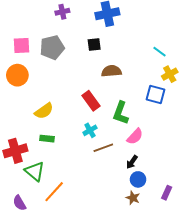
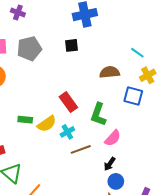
purple cross: (62, 12) -> (18, 12), moved, turned 32
brown semicircle: (111, 71) -> (110, 72), moved
yellow semicircle: (44, 111) -> (47, 124), moved
green rectangle: (47, 139) -> (25, 120), moved

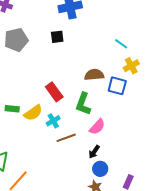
brown semicircle: (110, 72) -> (94, 75), moved

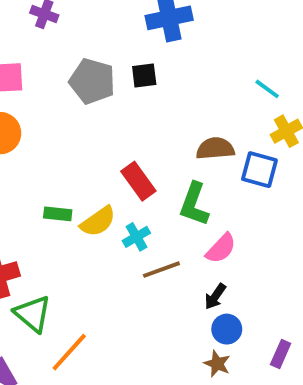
gray pentagon: (16, 40) -> (92, 81), moved, turned 30

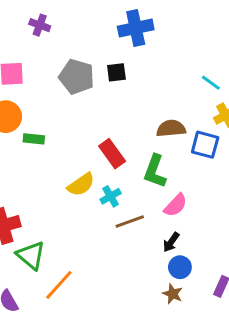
green rectangle: (58, 214) -> (34, 139), moved

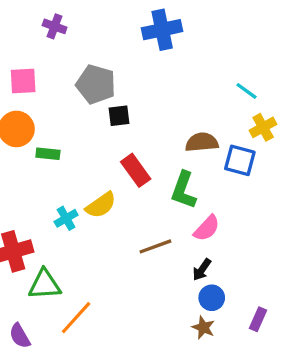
black square: (116, 72) -> (119, 116), moved
cyan cross: (111, 196) -> (66, 218), moved
green triangle: (31, 255) -> (45, 285), turned -44

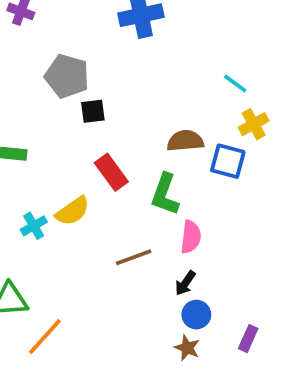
pink semicircle: (207, 228) -> (191, 237), turned -36

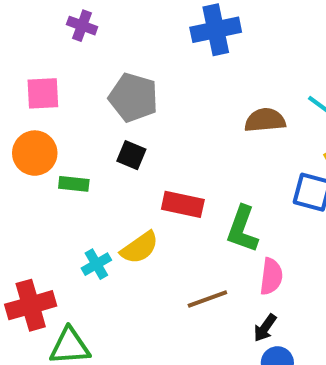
black square: (93, 111) -> (131, 155), moved, turned 30
brown semicircle: (185, 141) -> (265, 120), moved
red rectangle: (111, 172) -> (183, 204), turned -42

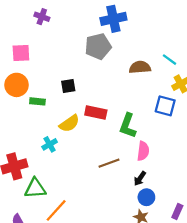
gray pentagon: (133, 98) -> (98, 46), moved, turned -30
black square: (131, 155) -> (68, 86), turned -32
yellow semicircle: (140, 248) -> (69, 123), moved

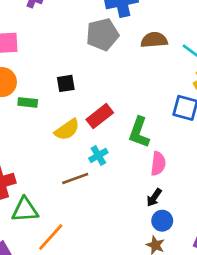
brown semicircle: (140, 67) -> (154, 40), moved
red rectangle: (96, 112) -> (100, 116), turned -50
cyan cross: (50, 144) -> (98, 155), moved
brown line: (109, 163) -> (75, 179), moved

